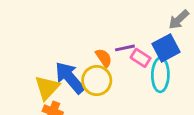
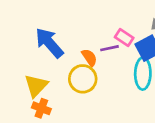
pink rectangle: (141, 58) -> (124, 37), moved
blue arrow: (70, 78) -> (49, 43), moved

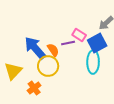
blue arrow: (49, 43) -> (35, 48), moved
orange cross: (41, 108) -> (34, 88), moved, turned 32

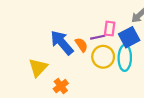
pink rectangle: (79, 35) -> (110, 29), turned 64
yellow circle: (48, 66) -> (103, 57), moved

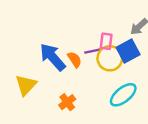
yellow circle: (103, 57) -> (110, 58), moved
cyan ellipse: (125, 58) -> (123, 95), moved, turned 50
orange cross: (61, 86) -> (67, 102), moved

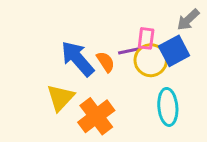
yellow triangle: (26, 85) -> (60, 98), moved
cyan ellipse: (123, 95) -> (168, 107), turned -56
orange cross: (67, 102) -> (96, 116), size x1.6

